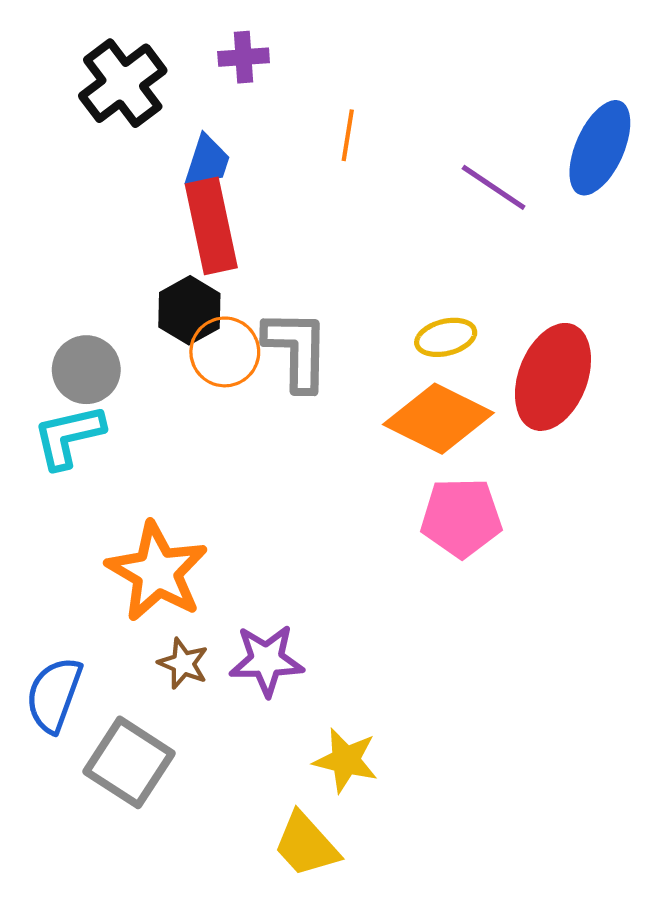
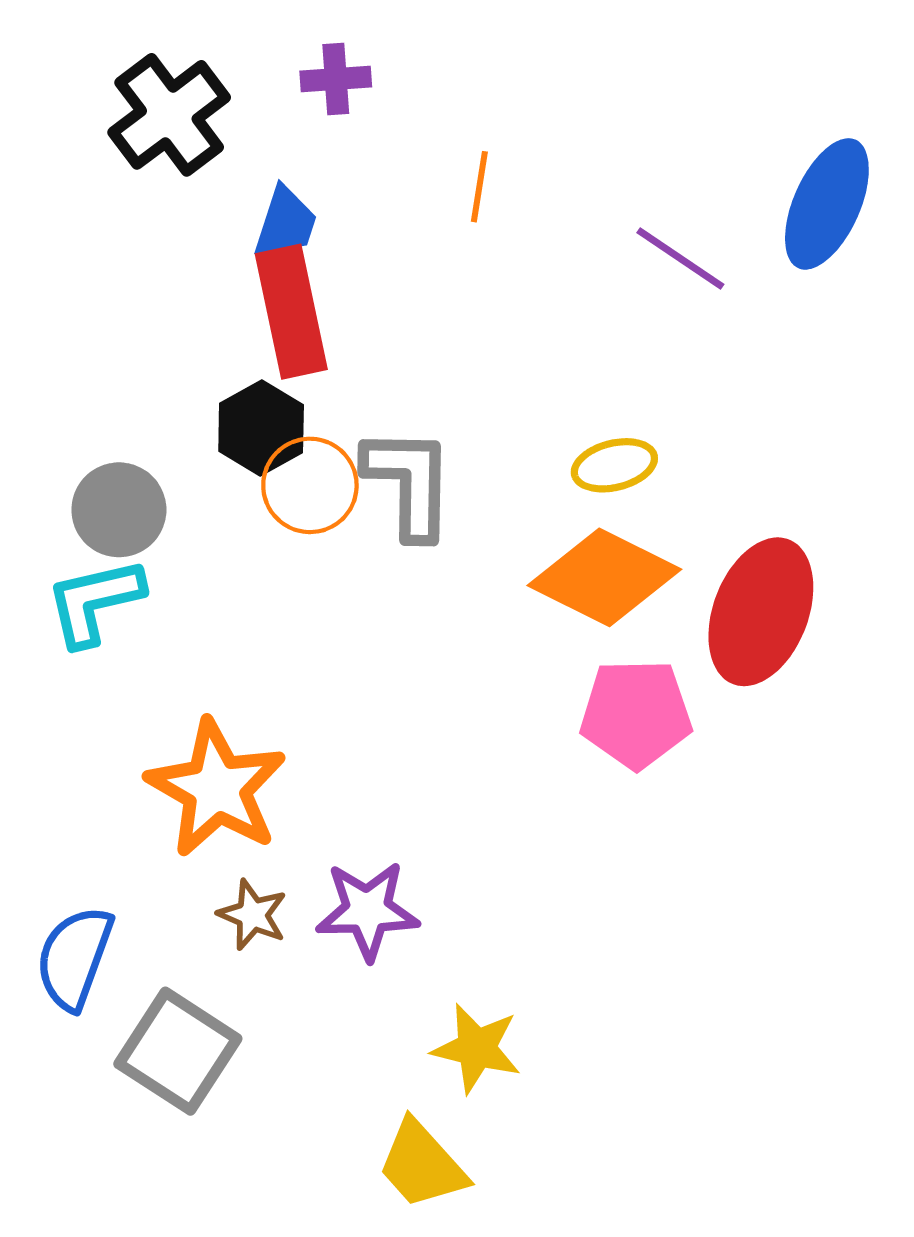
red ellipse: (553, 377) -> (761, 612), moved

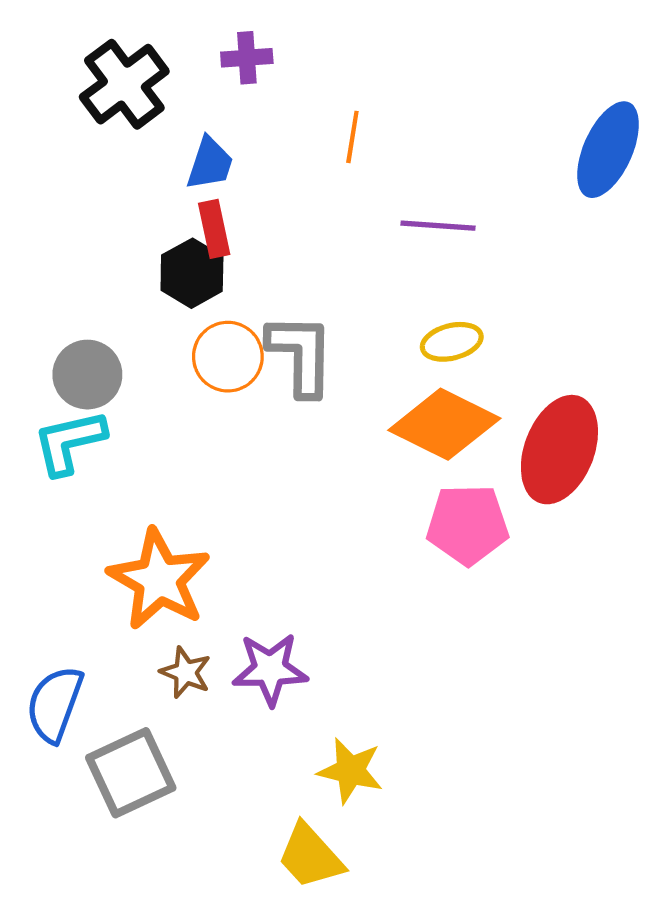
purple line: (680, 258) -> (438, 226), moved, turned -30
red rectangle: (291, 312) -> (214, 229), size x0.6
black hexagon: (261, 428) -> (192, 273), moved
gray square: (178, 1051) -> (131, 773), turned 32

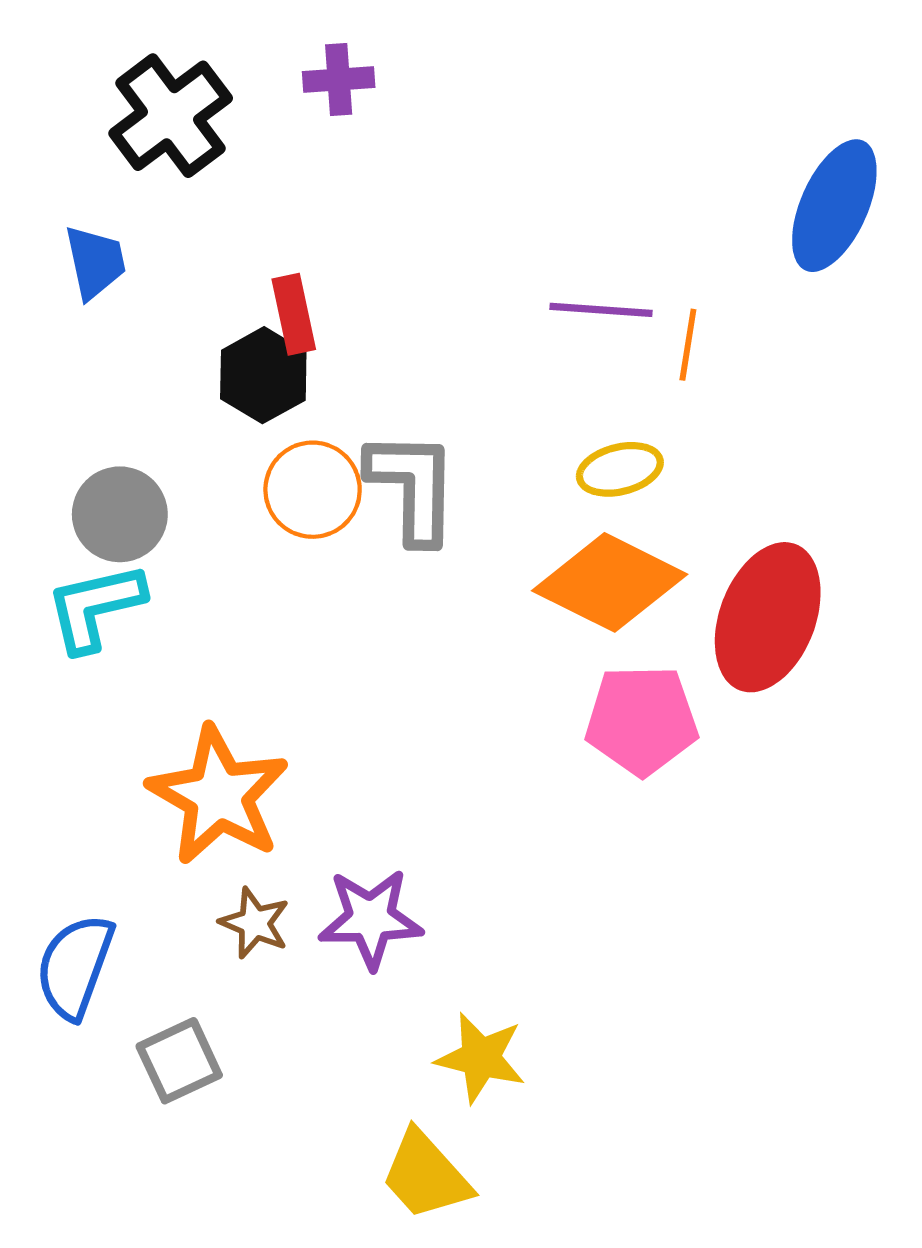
orange line: (352, 137) -> (688, 345), moved
blue trapezoid: (210, 163) -> (95, 262), moved, turned -30
gray square: (131, 773) -> (179, 1061), size x0.7

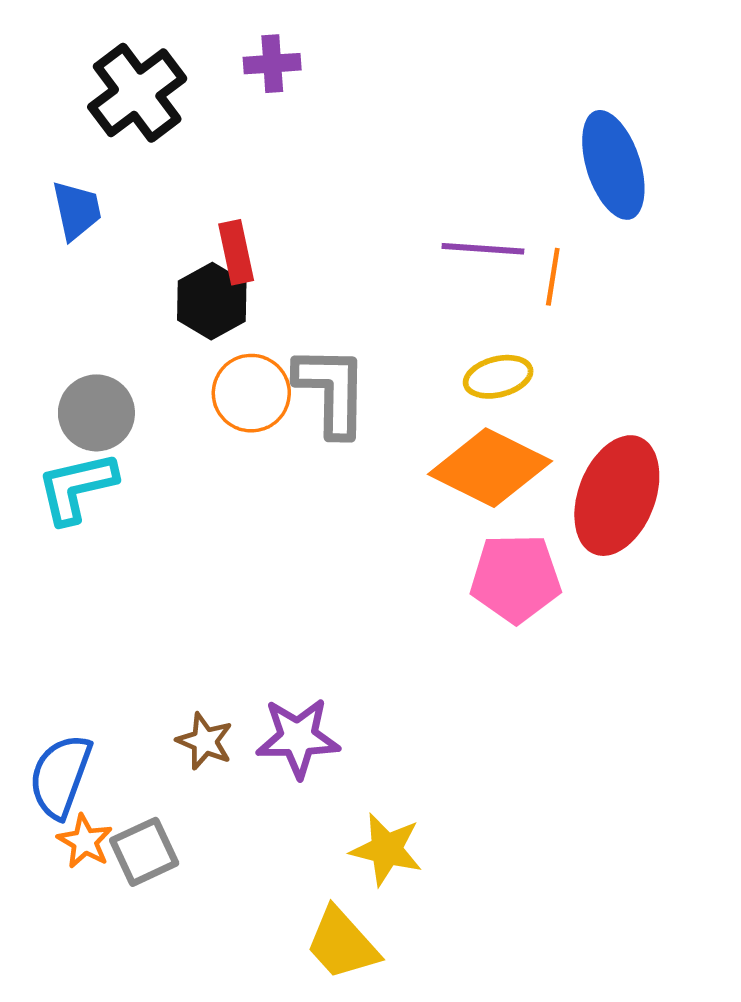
blue ellipse: (834, 206) -> (613, 165), moved, turned -42
orange star: (218, 795) -> (85, 841), moved, size x0.5

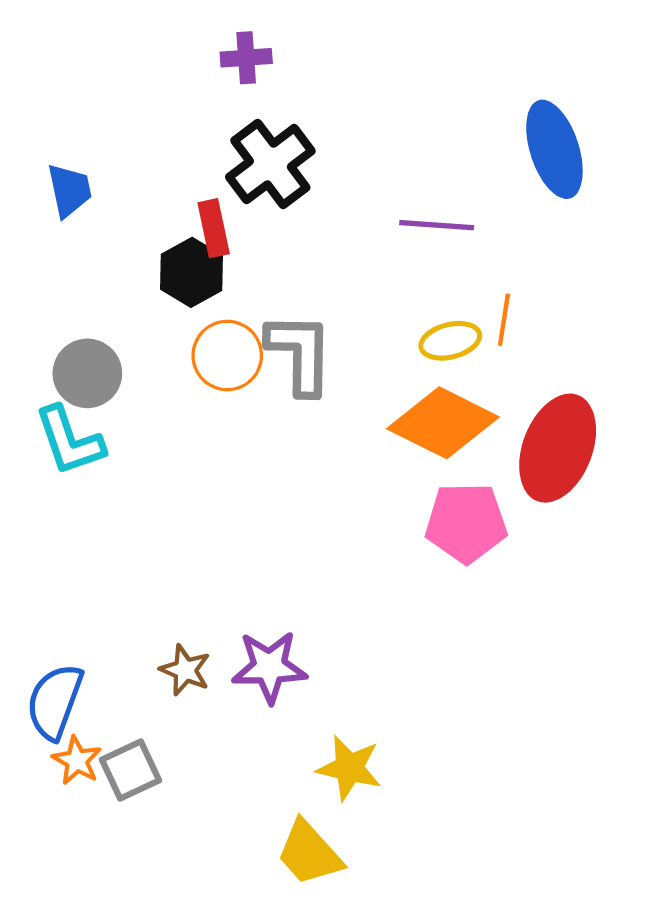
black cross: (137, 93) -> (270, 164), moved
orange line: (553, 277) -> (504, 320), moved
cyan L-shape: (77, 487) -> (69, 441), turned -96

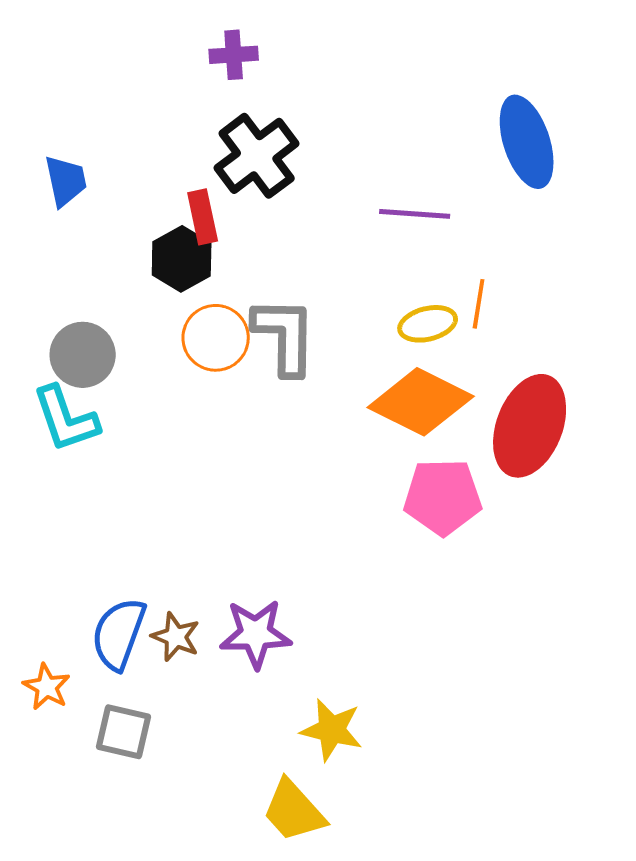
blue semicircle: (55, 702) -> (119, 634), moved
orange star: (77, 761) -> (47, 687), moved
gray square: (130, 770) -> (124, 732), turned 38

